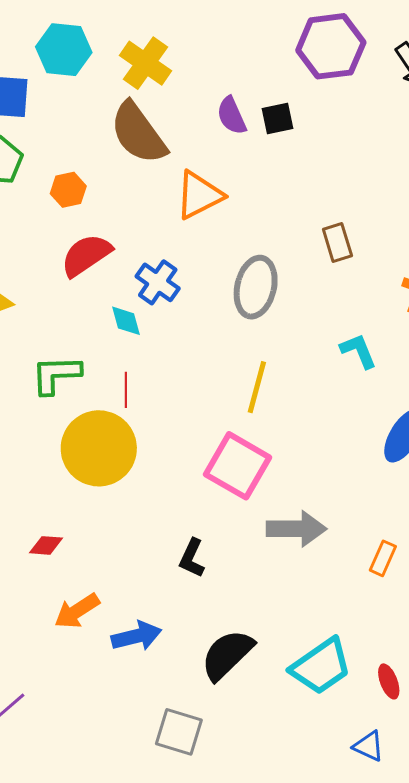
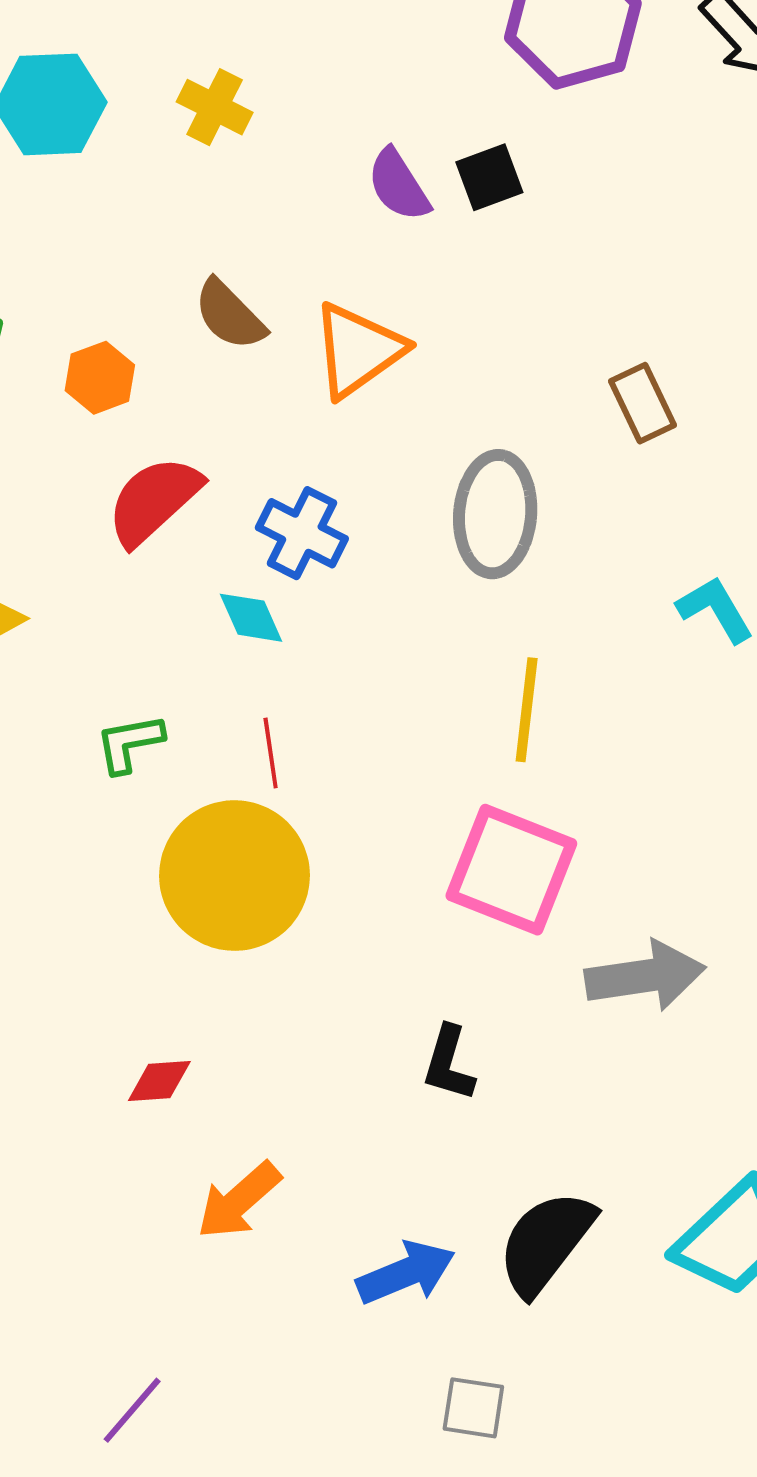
yellow cross: (146, 63) -> (215, 107), size x0.7
brown semicircle: (138, 133) -> (230, 315), moved, size x0.6
green L-shape: (56, 375) -> (129, 743), size x0.7
blue arrow: (137, 636) -> (406, 1273), moved
gray square: (179, 732) -> (473, 1408), size x0.7

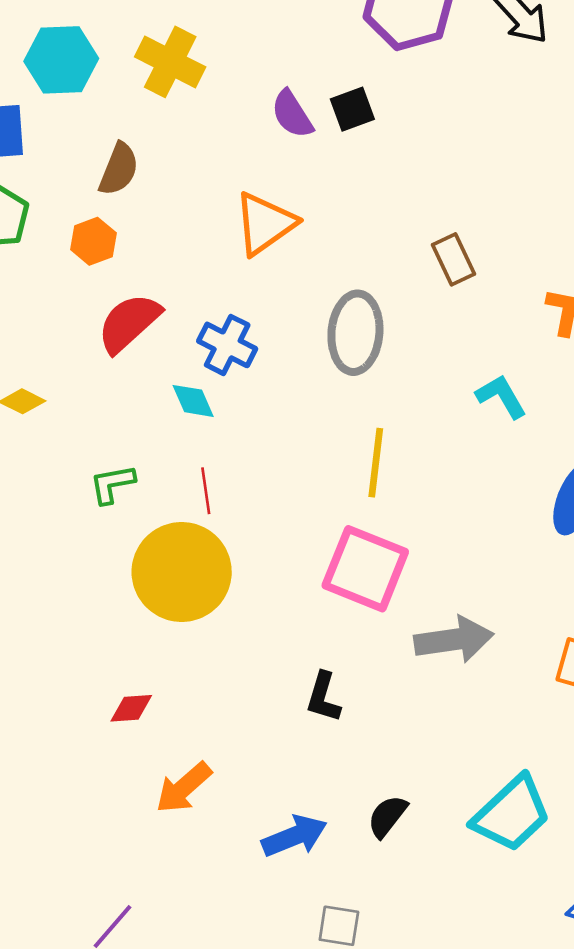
yellow cross: (215, 107) -> (170, 62), size x1.4
brown semicircle: (230, 315) -> (119, 169), moved, turned -114
black semicircle: (546, 1243) -> (387, 816), size x0.6

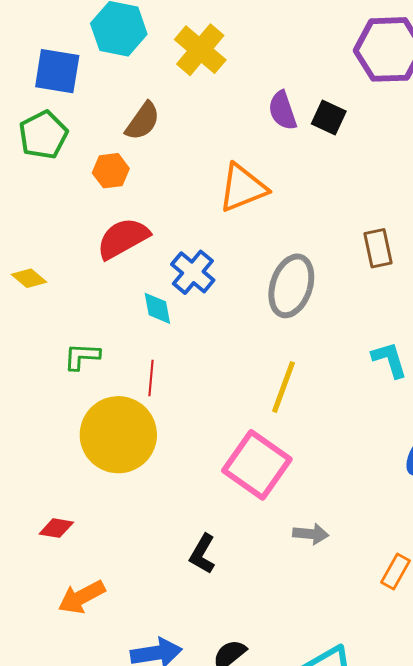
black square: (352, 109) -> (329, 117), turned 32
gray arrow: (454, 640) -> (311, 534), size x0.6

